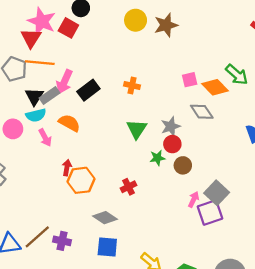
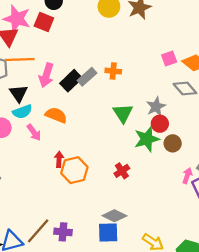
gray rectangle: (49, 95) -> (87, 77), moved
green star: (157, 158) -> (147, 139), size x1.6
gray diamond: (105, 218) -> (114, 216), moved

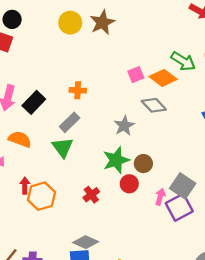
gray rectangle: (87, 77) -> (70, 122), moved
green triangle: (123, 113) -> (63, 147), moved
red circle: (160, 124) -> (129, 184), moved

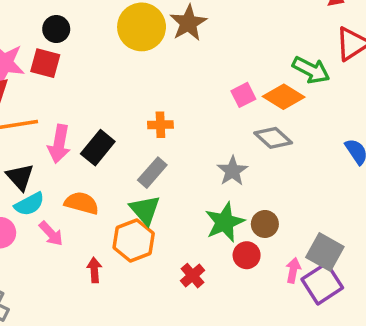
yellow circle: (70, 23) -> (142, 27), size x1.4
orange hexagon: (41, 196) -> (134, 240), moved

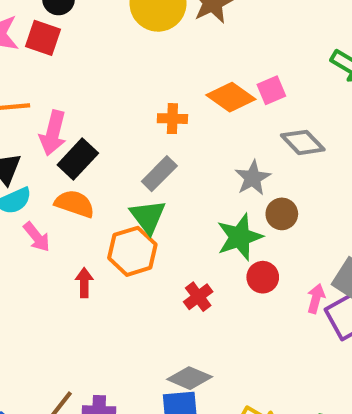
orange diamond: (284, 97) -> (231, 97), moved
black rectangle: (98, 148) -> (78, 159), moved
brown circle: (265, 224) -> (282, 214), moved

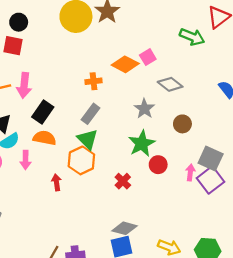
pink arrow: (53, 133) -> (24, 85), moved
brown circle: (282, 214) -> (182, 124), moved
pink arrow: (37, 237) -> (26, 160), turned 48

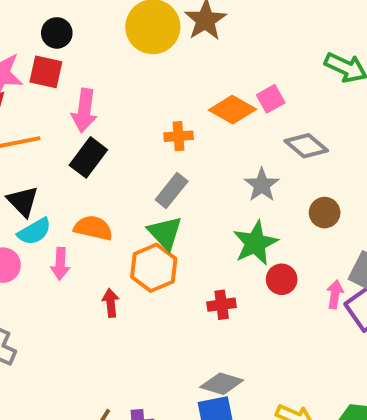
pink arrow: (24, 85) -> (84, 111), moved
black rectangle: (43, 112) -> (88, 157), moved
red cross: (123, 181) -> (222, 305), turned 35

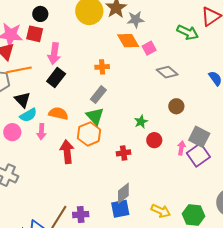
orange diamond: (233, 110) -> (128, 41), moved, turned 30
gray star: (262, 185) -> (136, 20), moved, turned 30
green star: (255, 243) -> (141, 122), size x0.6
red arrow: (111, 303) -> (67, 152), size x1.6
gray diamond: (222, 384) -> (123, 193), turned -55

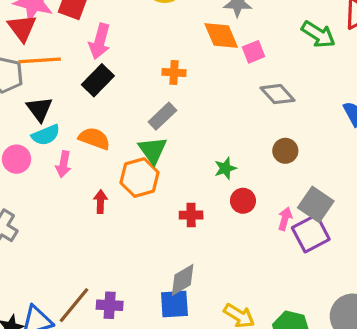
red arrow: (67, 152) -> (100, 202), size x0.6

